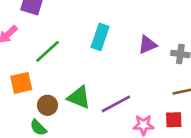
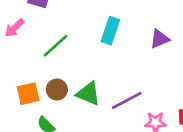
orange square: (21, 83) -> (28, 94), moved
brown circle: (47, 105) -> (57, 90), moved

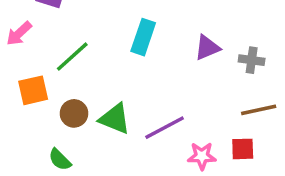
orange square: (28, 94) -> (33, 90), moved

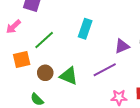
purple triangle: (207, 48) -> (122, 46), moved
purple line: (165, 128) -> (105, 70), moved

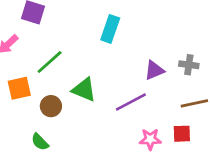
cyan rectangle: (85, 29) -> (110, 29), moved
green triangle: (69, 76) -> (84, 90), moved

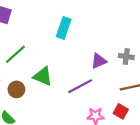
red square: (182, 134) -> (121, 111), turned 32

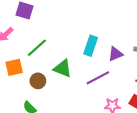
cyan rectangle: (64, 28) -> (91, 46), moved

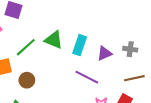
green triangle: (63, 68) -> (54, 40), moved
purple line: (98, 78) -> (87, 77), turned 55

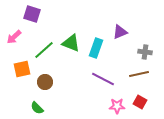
purple triangle: (104, 53) -> (120, 32), moved
brown line: (134, 78) -> (139, 74), moved

